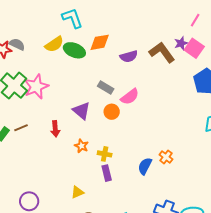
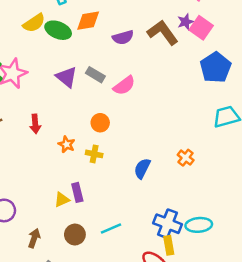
purple triangle: (81, 111) -> (67, 77), moved
orange circle: (112, 112) -> (100, 123), moved
orange cross: (166, 157) -> (186, 158), moved
purple rectangle: (107, 173) -> (77, 192), moved

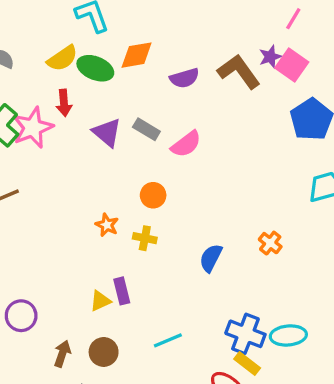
red arrow: (35, 124) -> (64, 103), moved
brown circle: (75, 235) -> (104, 352), moved
yellow rectangle: (169, 245) -> (247, 364), turned -42

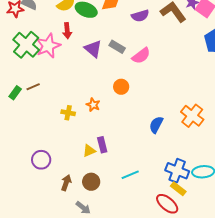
yellow cross: (145, 238) -> (68, 113), moved
orange cross: (270, 243) -> (192, 116), size x1.6

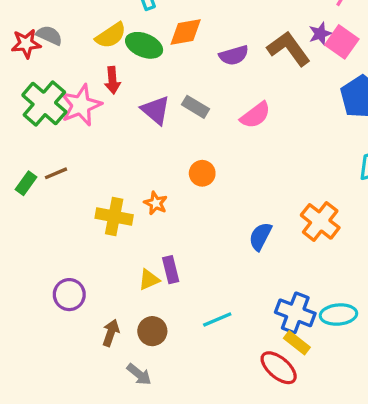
pink semicircle: (141, 56) -> (255, 115), moved
yellow cross: (68, 113) -> (114, 216), size x1.5

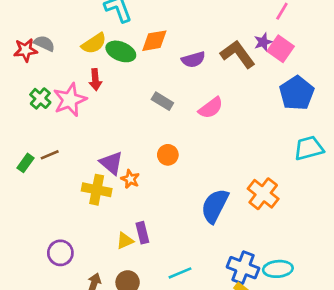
green cross: (44, 103) -> (40, 98), size x0.6
purple triangle: (156, 110) -> (111, 163), moved
blue semicircle: (260, 236) -> (215, 206), size x1.5

